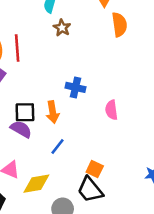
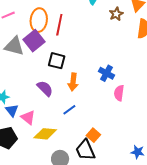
brown star: (62, 28) -> (116, 14), moved
blue cross: (76, 87) -> (106, 73), moved
black square: (25, 112) -> (57, 61), moved

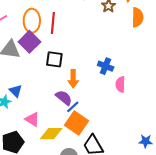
purple semicircle: (45, 88) -> (64, 98), moved
blue triangle: (12, 110) -> (16, 91), moved
orange square: (93, 135) -> (76, 123), moved, size x1.6

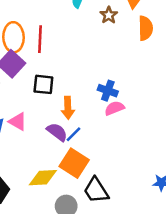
pink semicircle: (120, 84) -> (114, 108), moved, turned 70
blue line: (73, 107) -> (73, 134), moved
pink triangle: (32, 119) -> (18, 121), moved

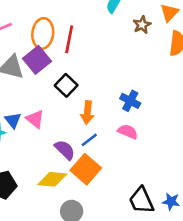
black square: (43, 84) -> (66, 85), turned 30
pink semicircle: (114, 108) -> (128, 132), moved, turned 36
purple semicircle: (57, 132) -> (65, 150), moved
black trapezoid: (96, 190) -> (141, 200), moved

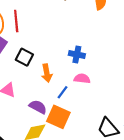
blue line: (89, 140) -> (62, 92), moved

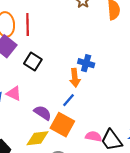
orange arrow: (47, 73) -> (75, 78), moved
pink semicircle: (82, 79) -> (94, 136), moved

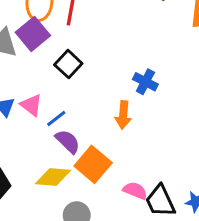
orange arrow: (75, 78) -> (123, 115), moved
blue line: (69, 100) -> (56, 119), moved

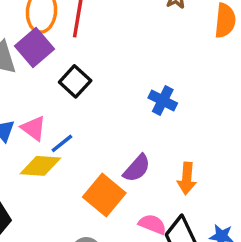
orange arrow: (123, 115) -> (187, 178), moved
purple semicircle: (68, 141) -> (137, 168), moved, turned 88
yellow diamond: (53, 177) -> (40, 166), moved

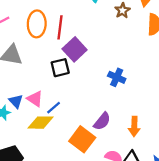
purple square: (34, 47) -> (75, 49), moved
black square: (75, 81) -> (60, 68), turned 36

